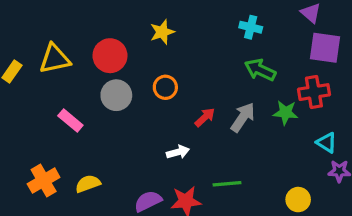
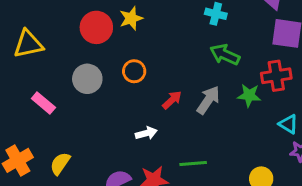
red circle: (110, 56) -> (96, 27), moved
yellow semicircle: (88, 184) -> (60, 163), turned -35

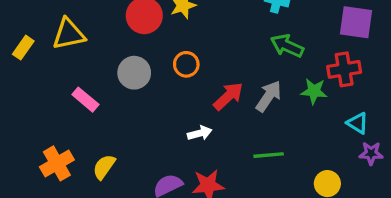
red arrow: (172, 100) -> (228, 96), size x1.4
green line: (193, 163) -> (269, 155), moved

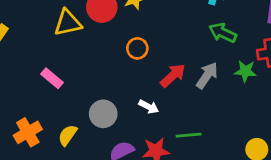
yellow triangle: (69, 34) -> (68, 23), moved
gray circle: (134, 73) -> (103, 114), moved
white arrow: (200, 133) -> (149, 107), turned 42
green line: (269, 155) -> (189, 135), moved

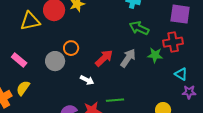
orange circle: (137, 48) -> (71, 48), moved
gray circle: (103, 114) -> (55, 61), moved
yellow semicircle: (68, 135) -> (23, 88), moved

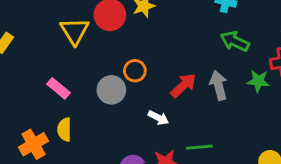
yellow triangle: (30, 21) -> (75, 31), turned -50
gray arrow: (128, 58) -> (219, 85), turned -48
yellow semicircle: (23, 88) -> (64, 129), turned -35

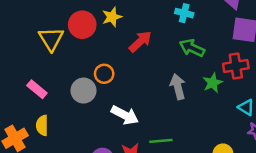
green star: (258, 81) -> (213, 83), turned -30
red arrow: (183, 85) -> (140, 41), moved
white arrow: (158, 118) -> (125, 115), size x1.5

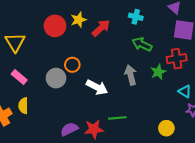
yellow triangle: (51, 39) -> (15, 42), moved
red arrow: (140, 41) -> (101, 28), moved
white arrow: (125, 115) -> (97, 87), moved

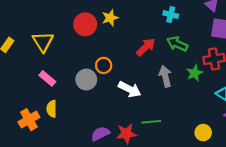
red arrow: (101, 28) -> (146, 47), moved

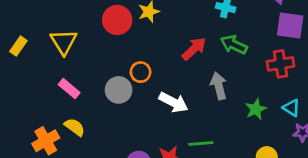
green star: (195, 73) -> (256, 109), moved
yellow semicircle: (52, 109) -> (75, 127), turned 126

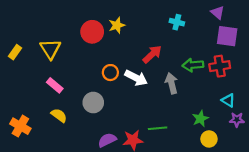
green arrow: (234, 45) -> (193, 65), moved, turned -30
gray circle: (119, 90) -> (93, 103), moved
white arrow: (173, 102) -> (136, 78), moved
green star: (256, 109) -> (200, 119), moved
orange cross: (46, 141) -> (20, 126), moved, turned -30

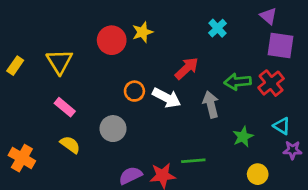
cyan cross: (177, 22) -> (217, 28), turned 32
red cross: (220, 66) -> (271, 83), turned -30
green star: (200, 119) -> (243, 137), moved

